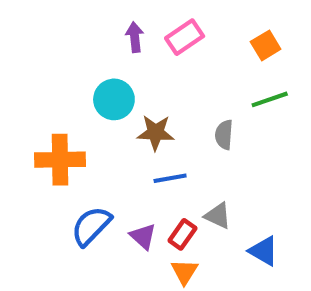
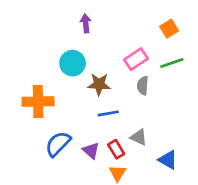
pink rectangle: (185, 37) -> (136, 59), moved
red rectangle: (182, 234) -> (116, 149), turned -66

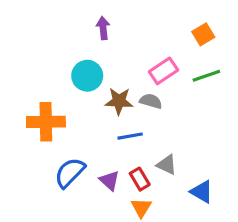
gray semicircle: (143, 86) -> (151, 101), moved, turned 102

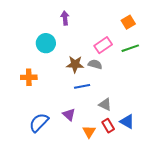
cyan circle: (87, 76) -> (46, 43), moved
orange cross: (46, 122) -> (29, 77), size x0.7
blue semicircle: (70, 173) -> (39, 123), moved
red rectangle: (140, 179) -> (108, 126), moved

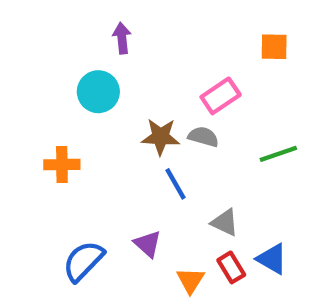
purple arrow: (65, 18) -> (122, 38), moved
orange square: (128, 22) -> (274, 47), turned 32
green line: (130, 48) -> (278, 154), moved
blue line: (82, 86) -> (176, 184), turned 70

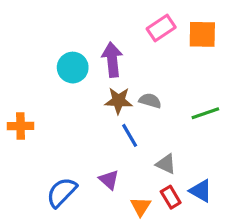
purple arrow: (122, 38) -> (112, 60), moved, size x1.5
orange square: (274, 47) -> (202, 34), size x1.4
pink rectangle: (221, 96) -> (161, 28), moved
orange cross: (62, 165) -> (21, 126), moved

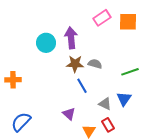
blue triangle: (201, 191) -> (124, 99), moved, turned 35
blue semicircle: (62, 192) -> (21, 122), moved

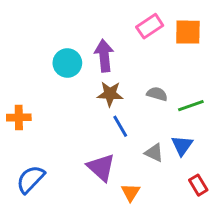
gray semicircle: (95, 64) -> (157, 94), moved
purple triangle: (69, 114) -> (101, 167), size x1.5
red rectangle: (108, 125) -> (198, 185), moved

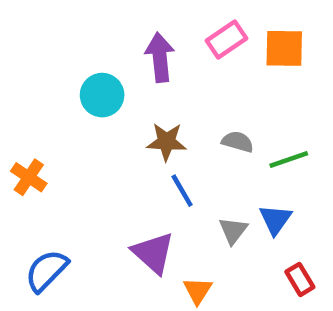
purple arrow: (104, 56) -> (160, 57), moved
orange cross: (19, 117) -> (29, 177), turned 35
gray triangle: (154, 153) -> (233, 231), turned 42

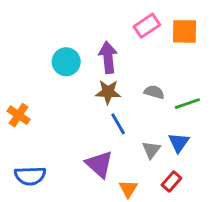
purple arrow: (160, 57) -> (108, 57), moved
blue semicircle: (47, 271) -> (30, 176), turned -136
red rectangle: (300, 279) -> (171, 182), moved, turned 72

